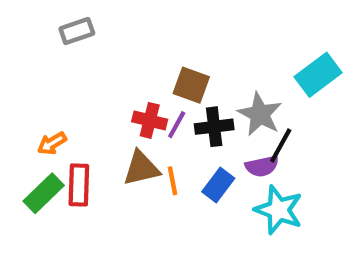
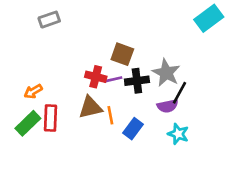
cyan rectangle: (318, 75) -> (209, 18), moved
purple line: (177, 125) -> (113, 79), turned 48
blue rectangle: (218, 185) -> (133, 129), moved
cyan star: (279, 210) -> (178, 134), size x0.7

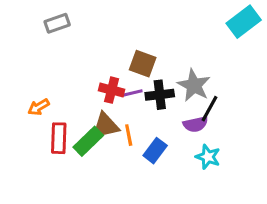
green rectangle: (28, 123) -> (88, 141), moved

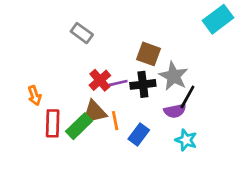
gray rectangle: (57, 23) -> (82, 33), moved, turned 55
brown square: (143, 64) -> (149, 54), moved
red cross: (112, 90) -> (100, 80), turned 35
orange arrow: (39, 107) -> (35, 96), turned -78

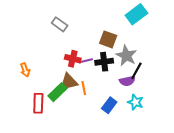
cyan rectangle: (218, 19) -> (136, 14), moved
red cross: (100, 80) -> (73, 59), turned -35
red rectangle: (53, 123) -> (38, 103), moved
blue rectangle: (139, 134) -> (109, 105), moved

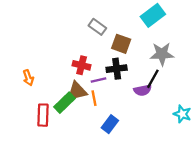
gray rectangle: (60, 24) -> (97, 27), moved
gray star: (126, 56) -> (162, 54), moved, turned -30
purple line: (86, 61) -> (98, 80), moved
cyan star: (135, 102) -> (182, 114), moved
blue rectangle: (109, 105) -> (110, 124), moved

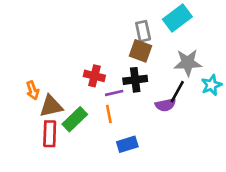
gray rectangle: (97, 27) -> (143, 31), moved, turned 42
brown triangle: (77, 91) -> (51, 106), moved
cyan star: (182, 114) -> (211, 85), moved, turned 30
blue rectangle: (110, 124) -> (127, 144), turned 36

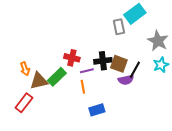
gray rectangle: (143, 31) -> (119, 27), moved
brown square: (140, 51) -> (119, 64), moved
gray star: (188, 63) -> (158, 41), moved, turned 30
green rectangle: (75, 119) -> (57, 77), moved
red rectangle: (50, 134) -> (24, 103), moved, turned 36

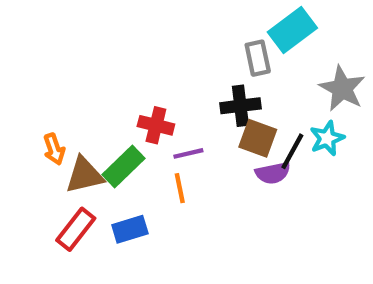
black cross: (103, 61) -> (240, 106), moved
cyan star: (161, 65) -> (327, 138), moved
red rectangle: (24, 103) -> (76, 229), moved
blue rectangle: (97, 110) -> (130, 229), moved

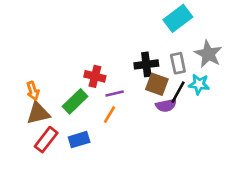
gray rectangle: (258, 58) -> (178, 63), moved
cyan star: (327, 138) -> (199, 84), turned 30
brown triangle: (84, 175) -> (38, 113), moved
orange line: (180, 188) -> (109, 115), turned 42

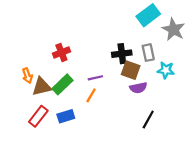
gray star: (208, 54) -> (173, 29), moved
red cross: (95, 76) -> (61, 53), moved, turned -35
black line: (178, 92) -> (148, 120), moved
brown triangle: (38, 113) -> (42, 87), moved

